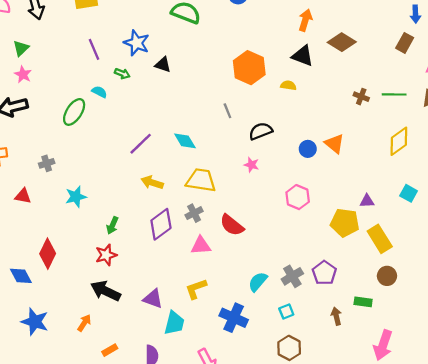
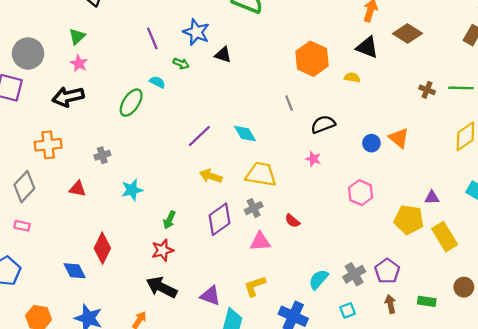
red semicircle: (232, 225) -> (292, 221), size x0.6
brown circle: (387, 276) -> (464, 287), moved
brown arrow: (336, 316) -> (390, 304), moved

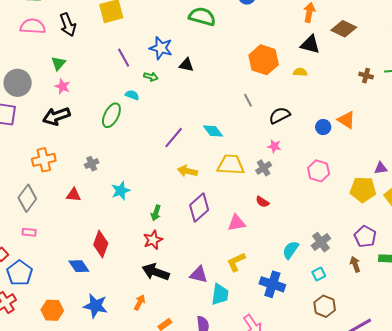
gray cross: (254, 208) -> (264, 168), moved
purple pentagon: (387, 271) -> (365, 237), moved

